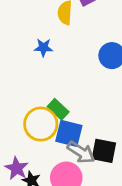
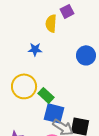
yellow circle: (41, 124) -> (24, 86), moved

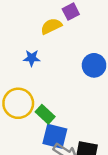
yellow semicircle: (51, 23) -> (51, 26), turned 60

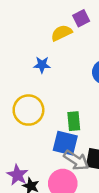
green rectangle: (45, 114) -> (74, 121), moved, turned 42

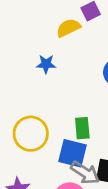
yellow circle: (28, 110) -> (31, 134), moved

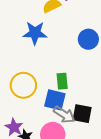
blue star: (46, 64) -> (35, 33), size x1.6

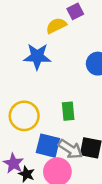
blue square: (55, 100) -> (48, 146), moved

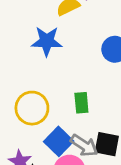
blue square: (48, 146) -> (59, 141), turned 30

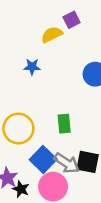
blue star: (47, 41) -> (32, 67), size x0.6

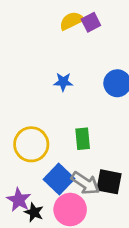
yellow semicircle: (52, 35) -> (72, 21), moved
blue star: (32, 67) -> (63, 82), moved

